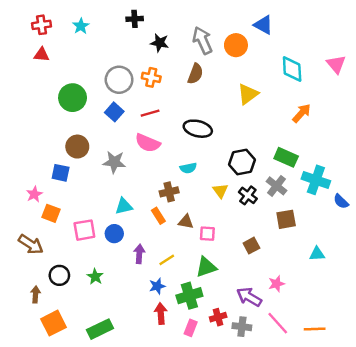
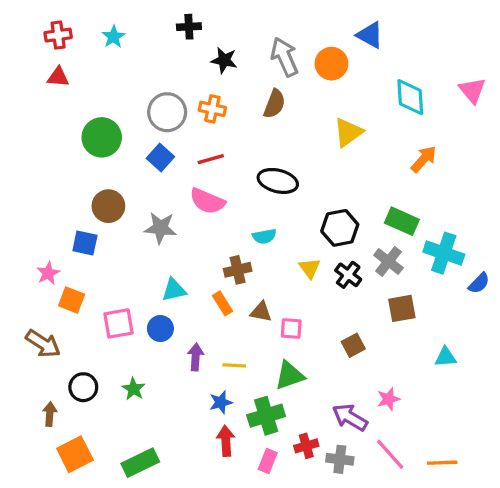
blue semicircle: (341, 201) -> (479, 283), turned -91
yellow line: (167, 260) -> (234, 365), turned 35

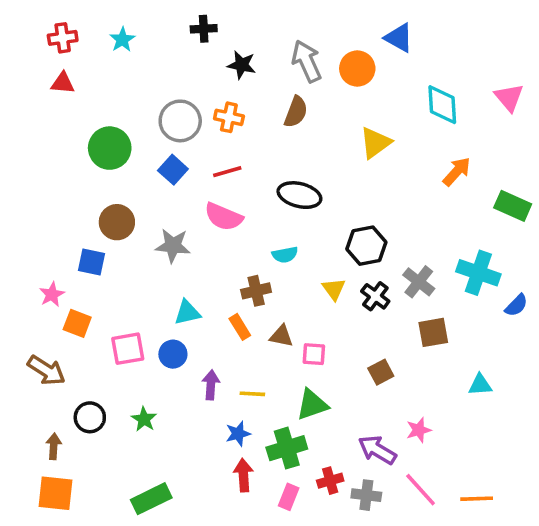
green rectangle: (402, 221) -> (513, 206), moved
orange square: (75, 454) -> (55, 493), moved, turned 33

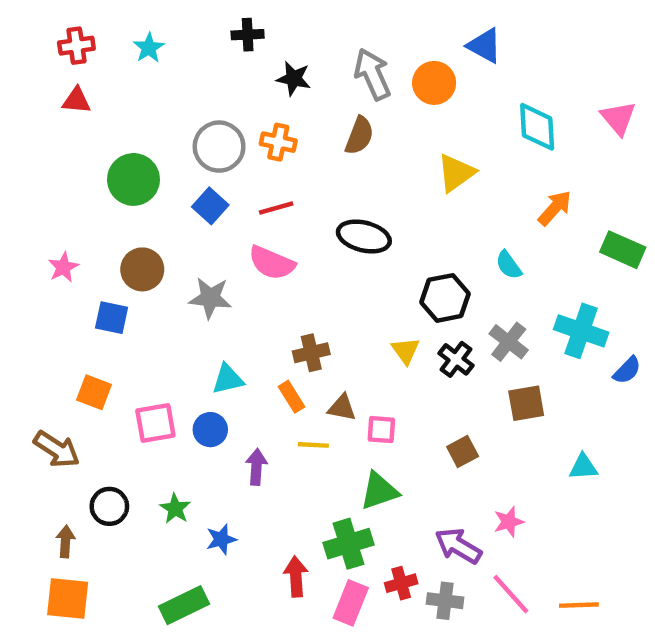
cyan semicircle: (285, 255) -> (509, 265), moved, turned 65
pink star: (52, 294) -> (63, 267), moved
yellow line: (252, 394) -> (313, 445), moved
blue star: (238, 434) -> (221, 539), moved
pink rectangle: (289, 497) -> (351, 603), size x1.4

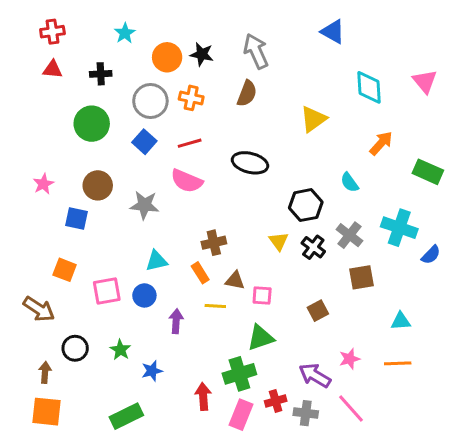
black cross: (248, 35) -> (101, 74), moved
cyan star: (149, 48) -> (125, 33), moved
orange circle: (434, 83) -> (167, 57), moved
orange line: (579, 605) -> (398, 363), moved

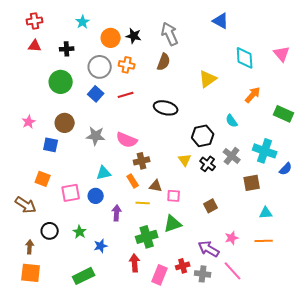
pink semicircle: (187, 181) -> (127, 140), moved
brown square: (362, 277) -> (252, 183), moved
green cross: (239, 374) -> (147, 237), moved

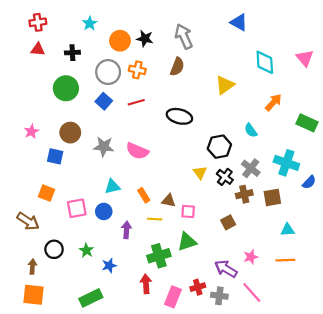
brown cross: (142, 161) -> (244, 194), moved

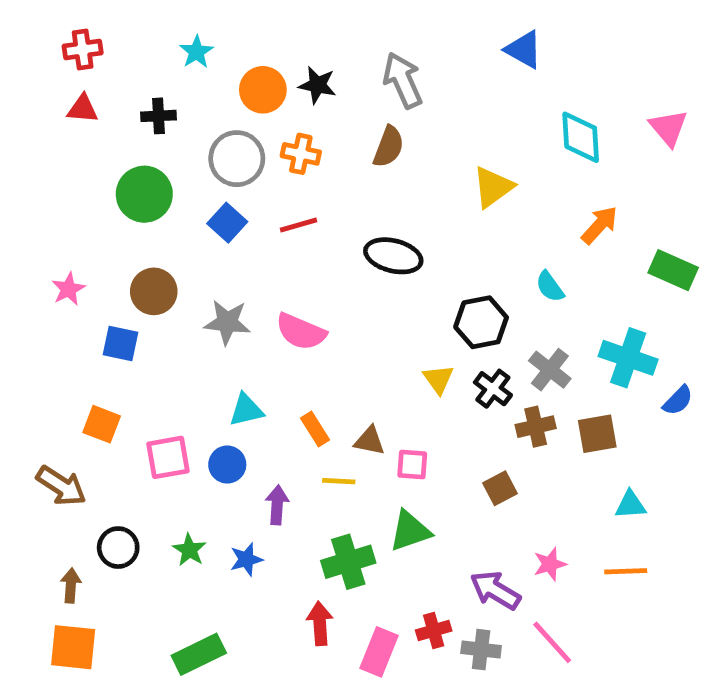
blue star: (109, 266) -> (246, 559), moved

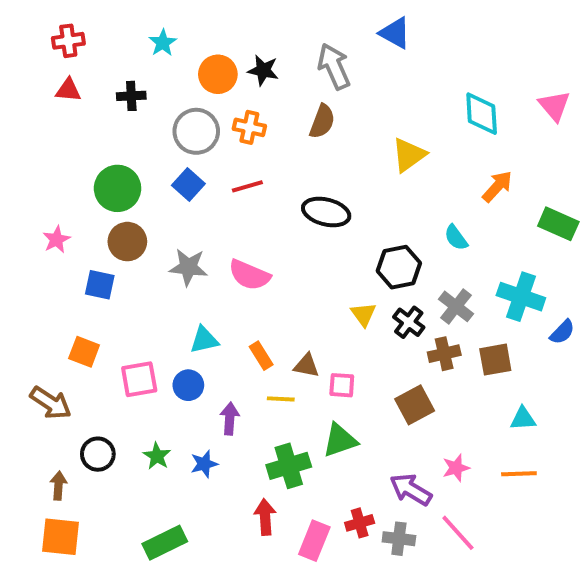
blue triangle: (524, 49) -> (395, 33), moved
green circle: (144, 194) -> (118, 188), moved
brown square: (500, 488) -> (415, 405), size x1.4

